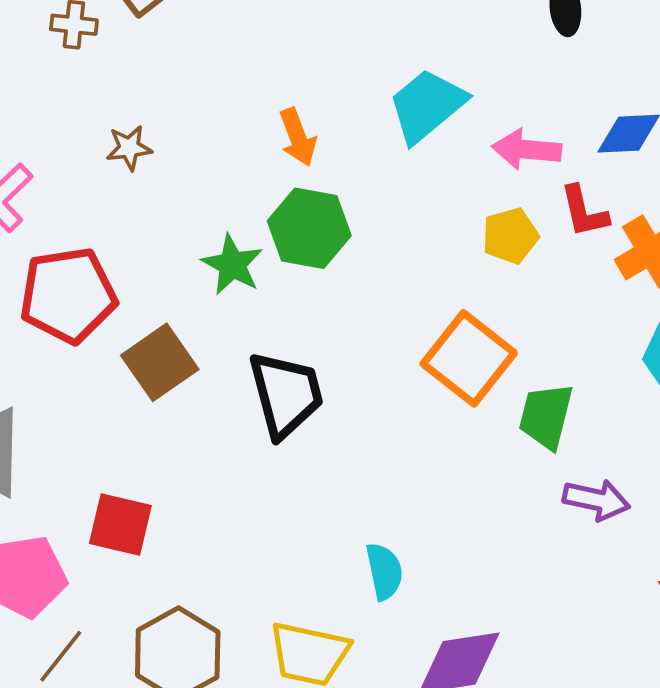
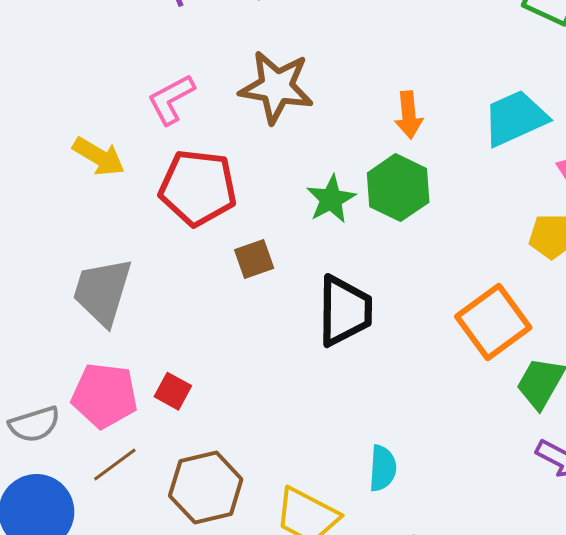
brown star: (129, 148) -> (276, 87), size x2.0
brown square: (160, 362) -> (254, 259), size x0.7
red square: (120, 524) -> (173, 391), moved, size x0.7

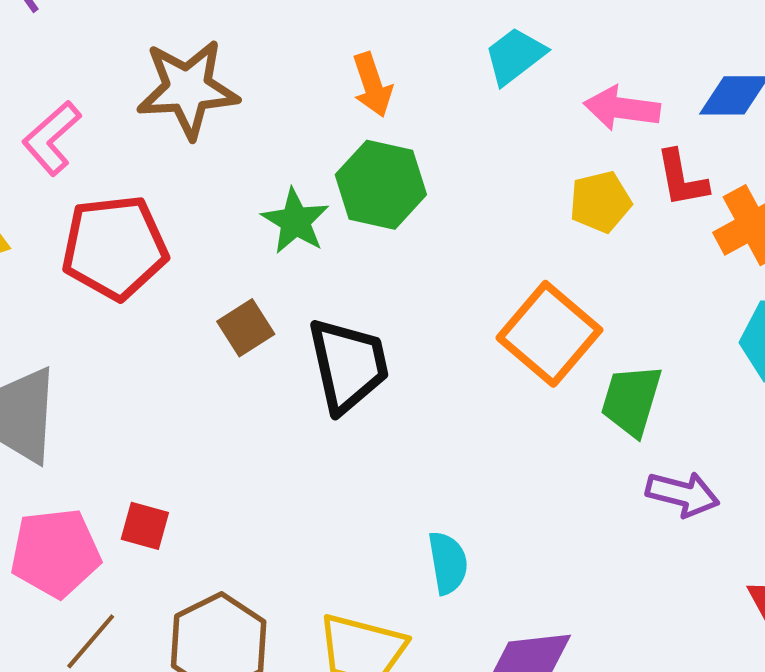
cyan trapezoid: (515, 118) -> (515, 56), size x0.7
brown square: (254, 259) -> (246, 328), moved

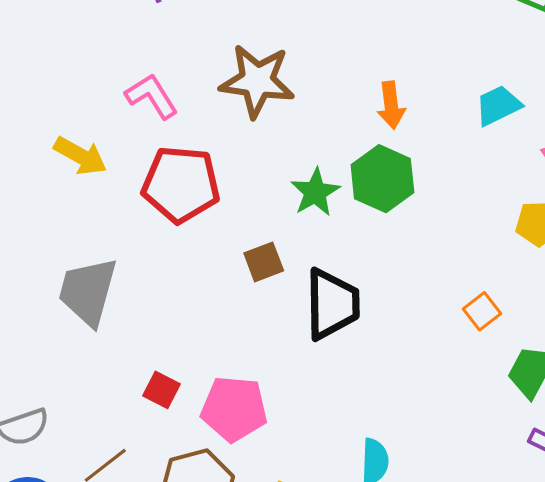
pink L-shape: (52, 138) -> (152, 96), turned 88
orange square: (549, 334) -> (482, 311), size x0.5
pink pentagon: (55, 553) -> (234, 409), moved

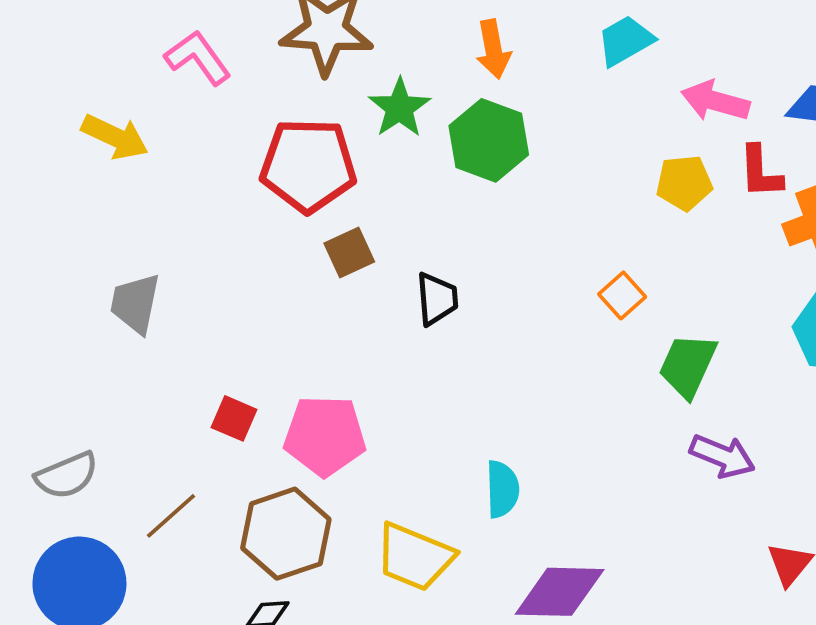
red pentagon: (181, 184) -> (308, 165), moved
green star: (315, 192) -> (399, 108), moved
gray trapezoid: (88, 292) -> (135, 303), size x0.7
black trapezoid: (332, 304) -> (437, 299), size x0.6

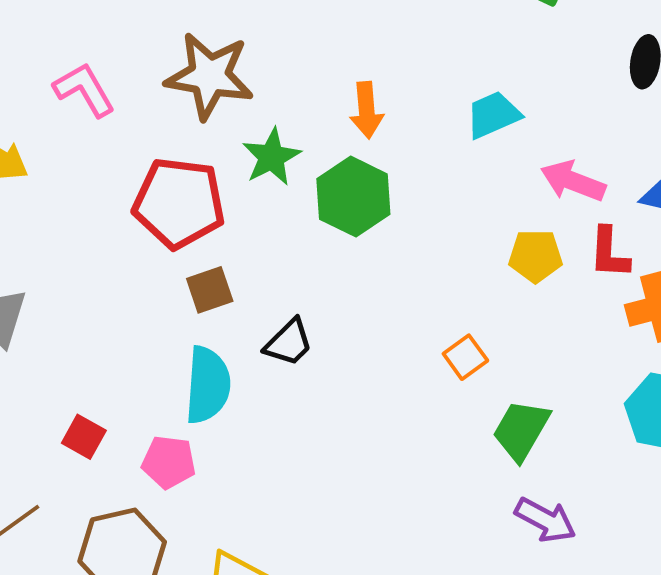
black trapezoid: (437, 299) -> (289, 343), turned 44
pink pentagon: (325, 436) -> (169, 462), size x0.7
cyan semicircle: (502, 489) -> (208, 385), moved, size x1.4

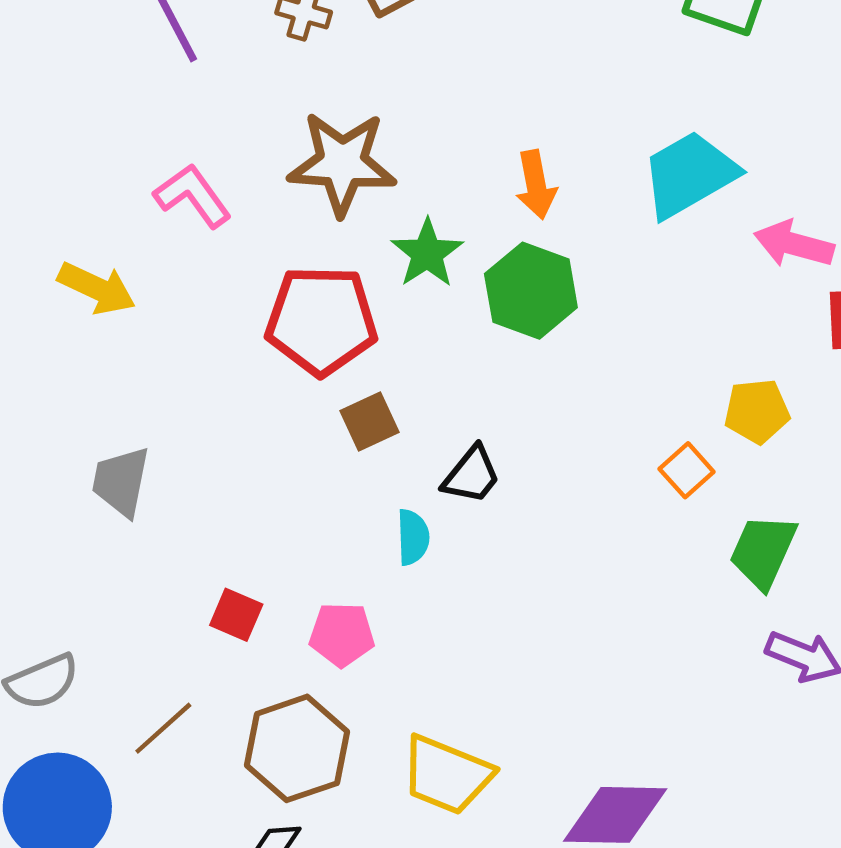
cyan trapezoid: (493, 115) -> (689, 174), size x1.5
yellow pentagon: (536, 256) -> (757, 411), moved
cyan semicircle: (208, 385) -> (413, 537), moved, size x0.6

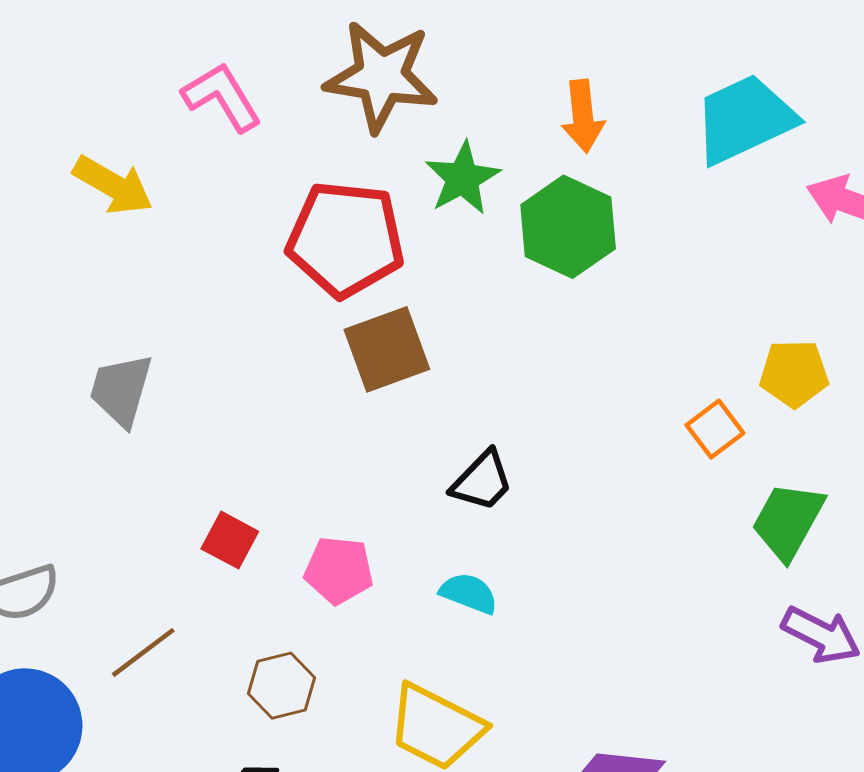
brown square: (369, 422) -> (387, 349), size x1.4
black trapezoid: (472, 475) -> (482, 481), moved
cyan semicircle: (413, 537) -> (469, 593), moved, turned -72
brown hexagon: (297, 748) -> (282, 686), size x0.6

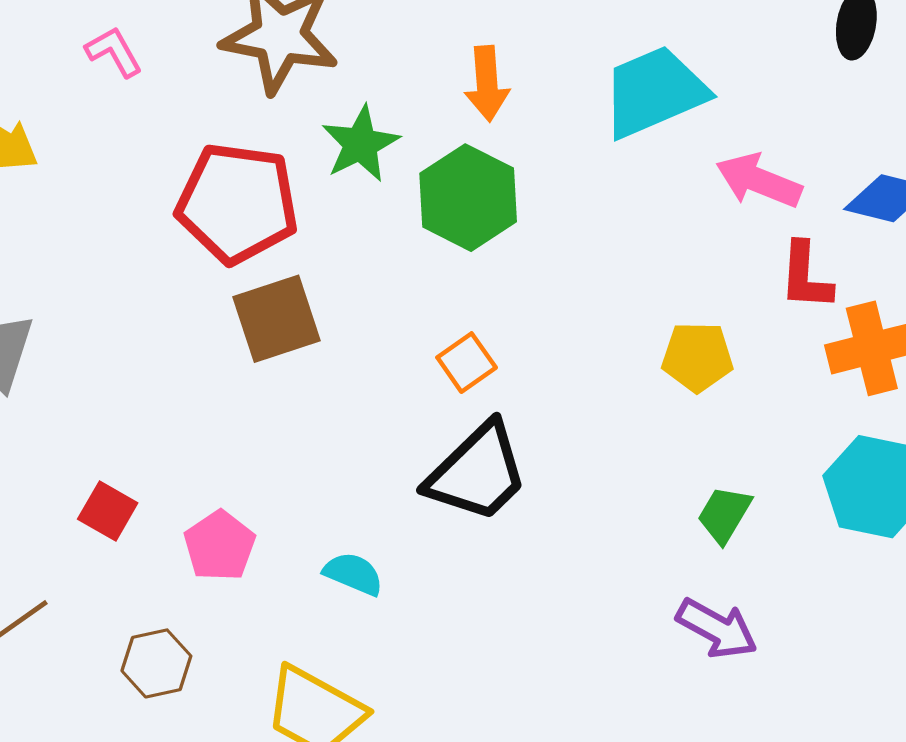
pink L-shape: (222, 97) -> (114, 52), size x0.7
orange square: (715, 429) -> (467, 363), moved
black trapezoid: (482, 481) -> (477, 473), moved, size x1.6
green trapezoid: (788, 521) -> (724, 514), moved, size x0.7
pink pentagon: (339, 570) -> (220, 546), turned 30

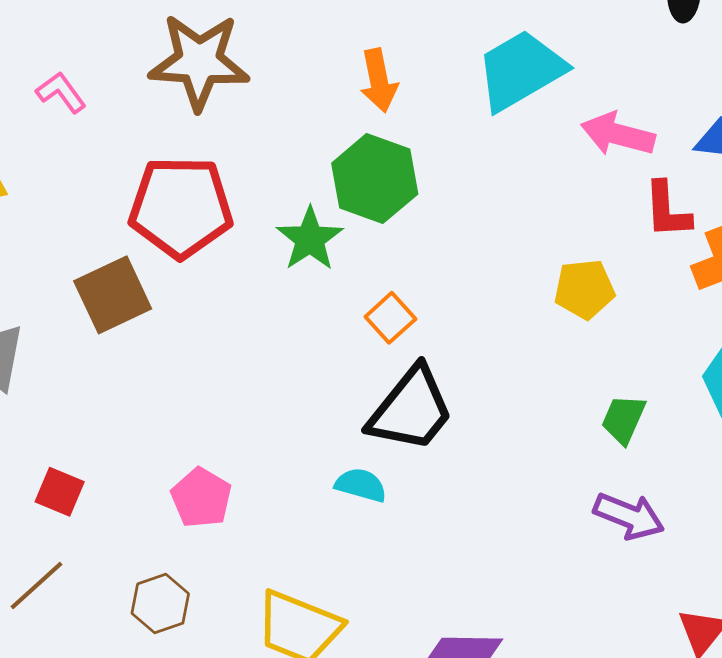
green star: (360, 144) -> (310, 239), moved
brown square: (277, 319) -> (113, 295), moved
red square: (108, 511) -> (60, 492), moved
cyan semicircle: (353, 574) -> (361, 485), moved

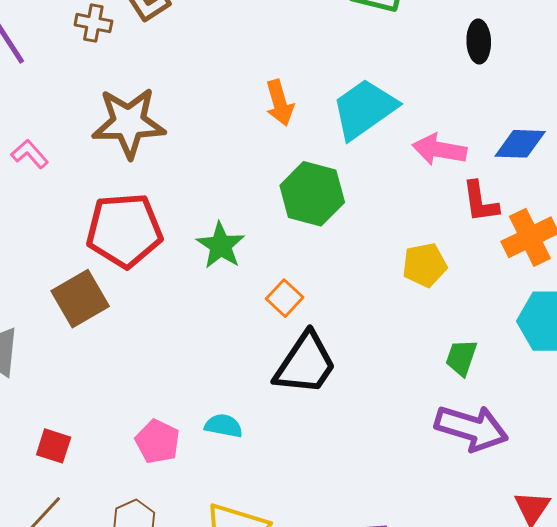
orange arrow: (379, 80) -> (280, 103), moved
green hexagon: (375, 179) -> (312, 194), moved
cyan semicircle: (361, 485) -> (224, 426), moved
purple arrow: (629, 516) -> (471, 428), size x1.4

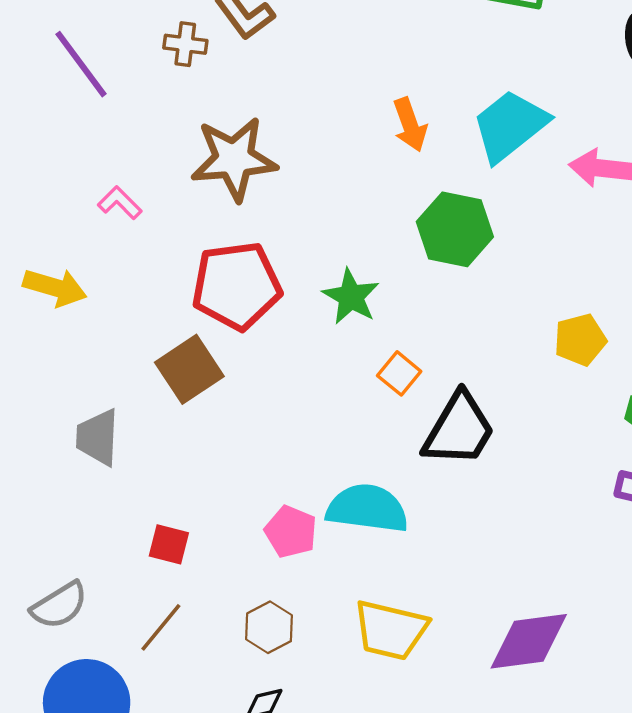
yellow pentagon: (425, 265) -> (580, 340), moved
orange square: (285, 298) -> (399, 373), moved
cyan semicircle: (224, 426) -> (367, 508), size x1.8

